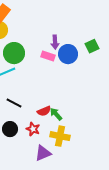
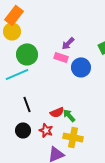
purple arrow: (55, 42) -> (68, 43), turned 48
blue circle: (68, 54) -> (81, 67), moved
black line: (14, 103) -> (27, 104), turned 42

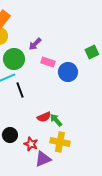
purple arrow: (68, 43) -> (35, 44), moved
black line: (27, 104) -> (20, 90), moved
red star: (46, 130) -> (31, 144), moved

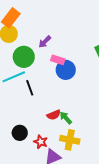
blue circle: (68, 72) -> (66, 70), moved

